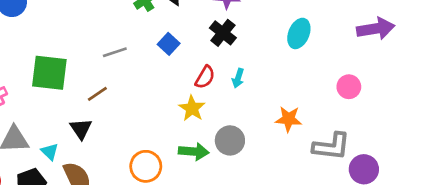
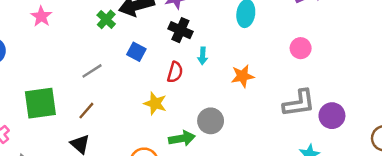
cyan arrow: (238, 78) -> (203, 56), moved
yellow star: (192, 108) -> (155, 103), moved
orange star: (289, 119) -> (243, 76), moved

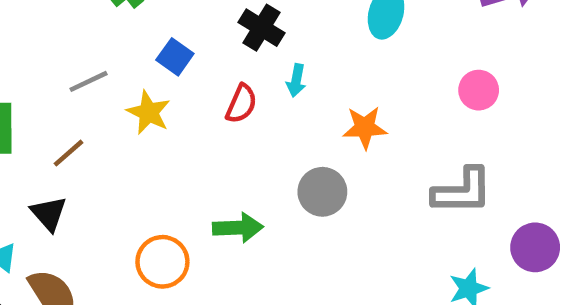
yellow star: (155, 103) -> (149, 112), moved
purple circle: (332, 116) -> (535, 247), moved
gray circle: (211, 121) -> (322, 192), moved

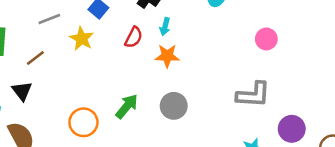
orange star: (365, 128) -> (167, 56), moved
gray circle: (322, 192) -> (174, 106), moved
green arrow: (238, 228) -> (127, 106), turned -52

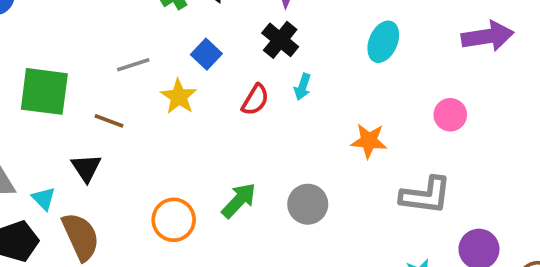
orange star: (167, 56) -> (369, 141), moved
brown line: (35, 58) -> (109, 121), turned 54

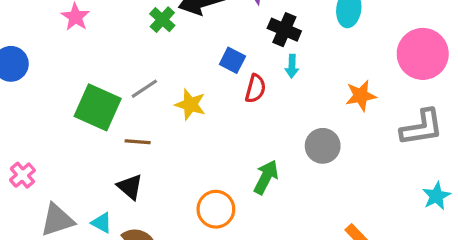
black cross: (280, 40) -> (284, 30), moved
blue square: (206, 54) -> (232, 60), moved
green square: (44, 91) -> (98, 107), moved, turned 33
pink circle: (450, 115) -> (423, 54), size x1.8
gray circle: (308, 204) -> (323, 146), moved

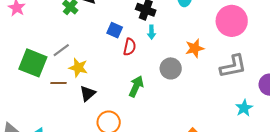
yellow star: (190, 104) -> (78, 68), moved
gray circle: (323, 146) -> (171, 68), moved
green arrow: (266, 177) -> (136, 86), moved
black triangle: (130, 187) -> (88, 93), moved, turned 42

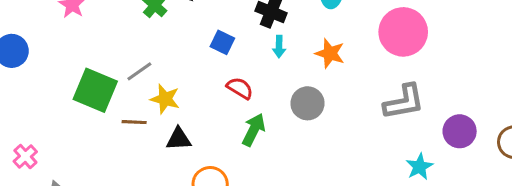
red semicircle: (130, 47) -> (240, 88), moved, turned -72
orange star: (195, 48) -> (330, 53), moved, turned 30
black triangle: (88, 93) -> (179, 139), turned 36

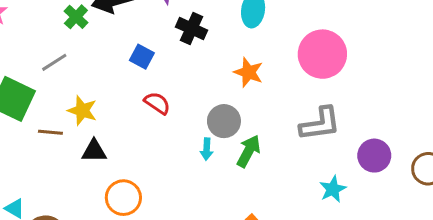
cyan arrow: (279, 47) -> (207, 149), moved
gray line: (139, 71) -> (54, 62), moved
green arrow: (254, 130) -> (249, 151), moved

